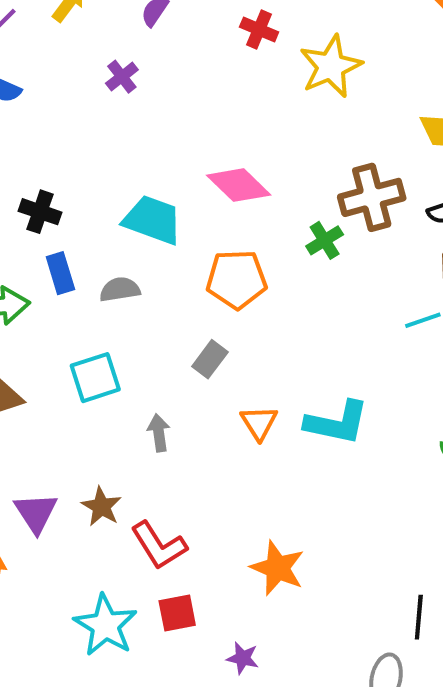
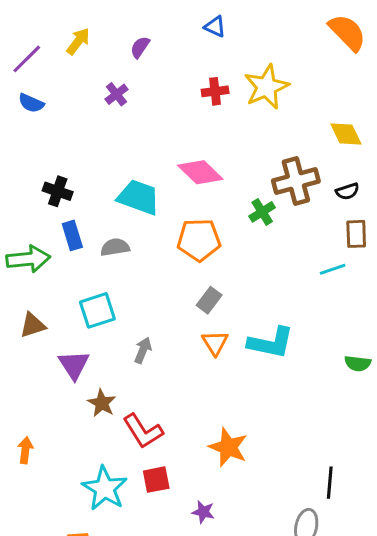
red cross: (259, 29) -> (215, 91), moved, turned -30
gray rectangle: (210, 359) -> (209, 300), moved
gray arrow: (159, 433) -> (143, 350), turned 30
purple triangle: (36, 513) -> (74, 365), moved

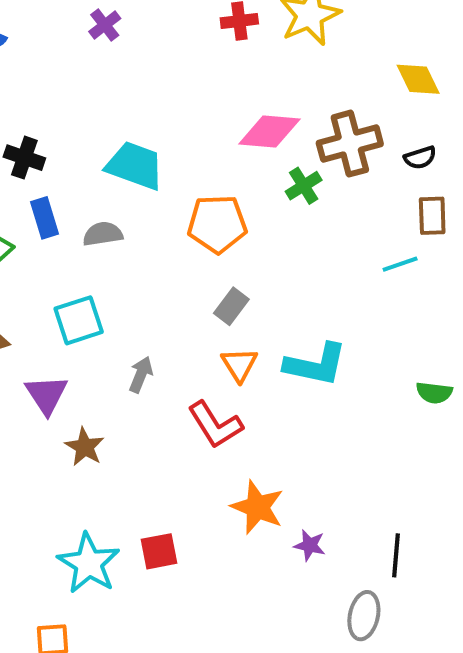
pink diamond: (200, 172) -> (269, 131), moved, turned -39
red L-shape: (143, 431) -> (215, 425), moved
purple star: (203, 512) -> (310, 545), moved

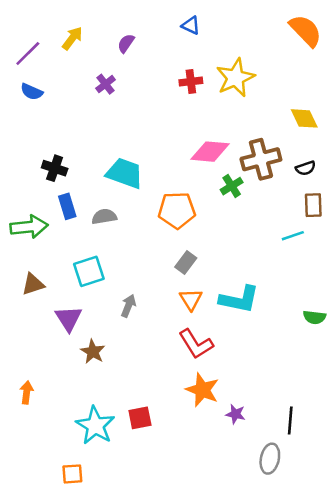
red L-shape: (215, 425) -> (196, 344), moved

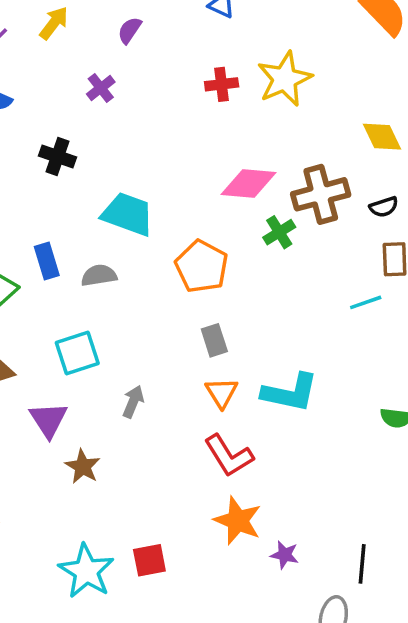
black cross: (55, 168) -> (57, 156), moved
orange pentagon: (177, 210) -> (202, 266), turned 30
gray rectangle: (186, 262) -> (214, 340), turned -55

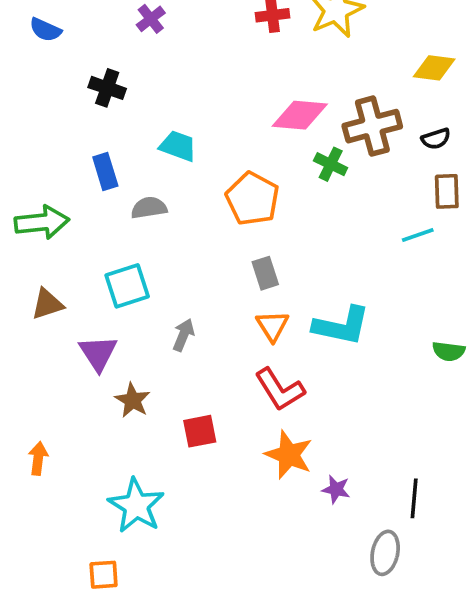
yellow diamond: (382, 137) -> (434, 68), turned -57
cyan trapezoid: (128, 214) -> (178, 146), size x0.7
green cross: (279, 232) -> (331, 164), turned -32
blue rectangle: (47, 261) -> (105, 171), moved
red square: (149, 560) -> (200, 431), moved

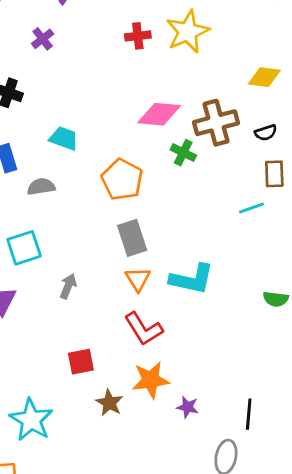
gray rectangle: (265, 273) -> (132, 238), size x1.4
brown star: (133, 400) -> (109, 403), moved
orange star: (289, 455) -> (151, 380), turned -30

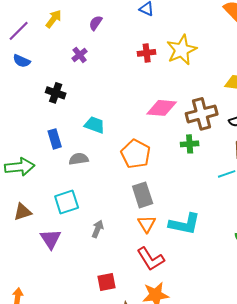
green cross: (183, 153) -> (190, 144), moved, turned -30

